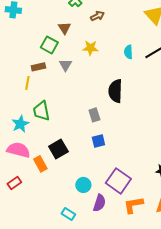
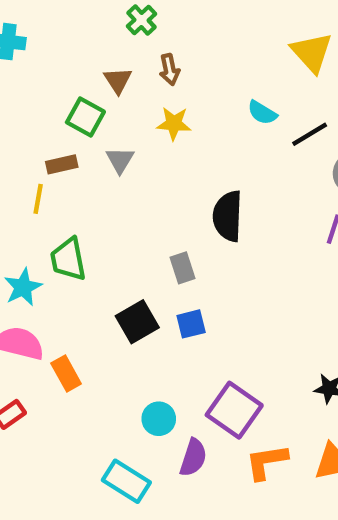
brown arrow: (97, 16) -> (170, 70), moved, turned 104
cyan semicircle: (128, 52) -> (262, 113), moved, turned -56
black square: (58, 149) -> (137, 322), moved
cyan rectangle: (68, 214) -> (126, 481), size x1.5

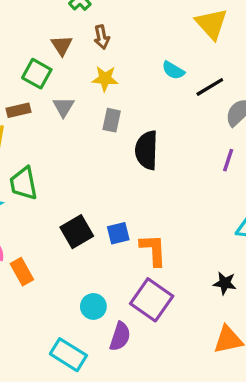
gray rectangle: (182, 268) -> (112, 120), moved, turned 30
orange L-shape: (267, 462) -> (153, 250), moved, turned 96

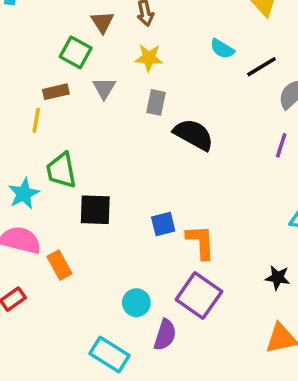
black semicircle: (147, 150) -> (194, 135), turned 117
black square: (77, 232) -> (95, 210), moved, turned 32

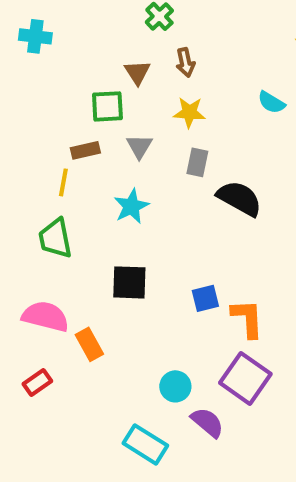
green square: (76, 52) -> (107, 106), turned -32
green trapezoid: (61, 170) -> (55, 238), moved
cyan star: (24, 194) -> (131, 206), moved
purple semicircle: (165, 335) -> (207, 422), turned -68

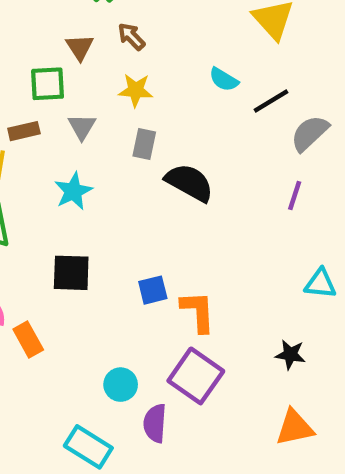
brown arrow: (185, 62) -> (131, 36), turned 148
purple semicircle: (207, 422) -> (155, 423), turned -126

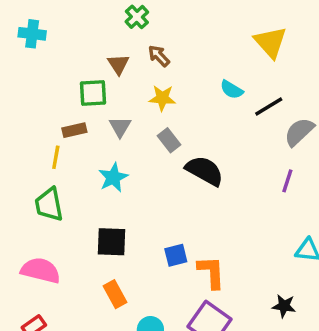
gray rectangle: (144, 144) -> (169, 140), turned -50
orange rectangle: (28, 339) -> (115, 294), moved

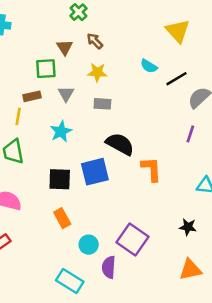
gray rectangle: (169, 140) -> (102, 104), turned -48
black semicircle: (205, 171) -> (120, 144), moved
blue square: (176, 255) -> (95, 172), moved, size x1.6
orange L-shape: (211, 272) -> (151, 169), moved

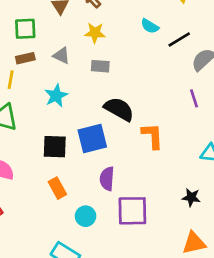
green square: (46, 69) -> (25, 29), moved
gray triangle: (66, 94) -> (61, 56), turned -36
purple line: (190, 134) -> (194, 98), turned -36
purple square: (133, 240) -> (132, 211), turned -36
purple semicircle: (109, 267) -> (107, 179), moved

